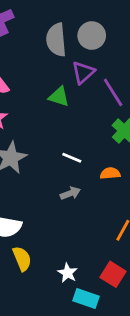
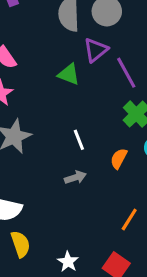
white line: (72, 158) -> (79, 140), turned 42
orange semicircle: (110, 173) -> (119, 159), turned -60

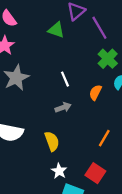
yellow semicircle: (21, 244) -> (52, 141), moved

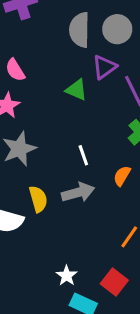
gray arrow: (63, 107) -> (78, 192), size x1.5
yellow semicircle: (52, 141) -> (38, 199), moved

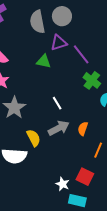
purple triangle: (104, 67) -> (59, 43), turned 30
orange semicircle: (122, 176) -> (83, 129), moved
red square: (114, 282) -> (85, 177), moved

